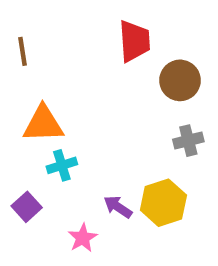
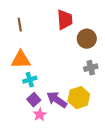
brown line: (22, 51) -> (20, 25), moved
purple square: (27, 207) -> (34, 100), moved
purple arrow: (118, 207) -> (57, 100), size x1.5

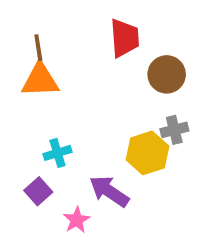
orange triangle: (21, 60) -> (40, 80), moved
yellow hexagon: (79, 98) -> (147, 153), moved
purple square: (34, 100) -> (38, 191), moved

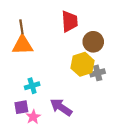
yellow hexagon: (147, 153) -> (83, 64), moved
purple square: (38, 191) -> (21, 107), turned 32
pink star: (77, 220) -> (33, 117), moved

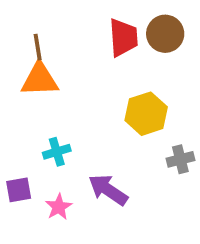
brown circle: (93, 42) -> (165, 34), moved
gray cross: (98, 73) -> (180, 159), moved
purple square: (21, 107) -> (19, 190), moved

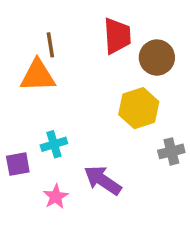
brown circle: (165, 34) -> (157, 58), moved
brown line: (38, 47) -> (50, 45), moved
purple square: (19, 190) -> (18, 164), moved

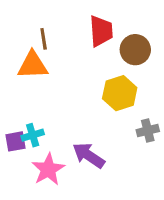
cyan cross: (54, 144) -> (33, 135), moved
pink star: (56, 197) -> (48, 169), size x1.5

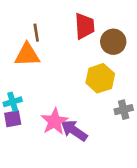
cyan cross: (33, 135) -> (13, 102), moved
pink star: (48, 169) -> (54, 121), moved

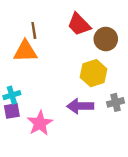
red trapezoid: (85, 26) -> (79, 24), turned 140
pink star: (54, 121) -> (40, 123), moved
purple arrow: (74, 131) -> (80, 106), moved, turned -35

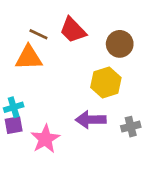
red trapezoid: (79, 24) -> (73, 30), moved
brown line: (34, 30) -> (38, 34), turned -56
gray cross: (116, 102) -> (131, 127), moved

